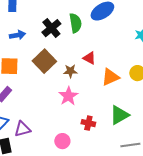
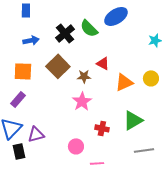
green semicircle: (75, 23) -> (89, 28), turned 144

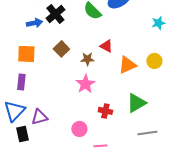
black cross: (65, 33) -> (55, 14), moved
brown square: (58, 66) -> (61, 49), size x0.7
purple rectangle: (18, 99) -> (21, 82), turned -35

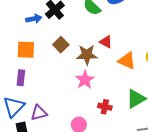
brown star: (87, 59) -> (87, 55), size x1.5
orange triangle: (127, 65) -> (127, 61), turned 48

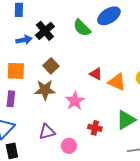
red triangle: (106, 42) -> (96, 74), moved
brown star: (87, 55) -> (45, 90), moved
purple triangle: (39, 113) -> (47, 132), moved

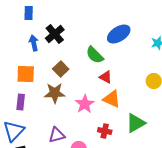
blue ellipse: (109, 16) -> (119, 34), moved
green semicircle: (82, 28) -> (95, 55), moved
blue arrow: (24, 40) -> (34, 43), turned -91
orange triangle: (117, 82) -> (112, 99), moved

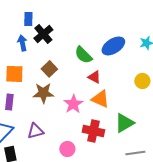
blue rectangle: (29, 13) -> (28, 19), moved
blue ellipse: (119, 34) -> (113, 46), moved
red cross: (105, 131) -> (93, 131), size x1.5
purple triangle: (57, 135) -> (35, 131), moved

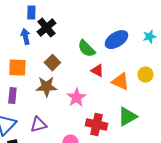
orange triangle: (100, 99) -> (120, 82), moved

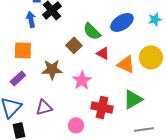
brown square: (52, 63) -> (74, 45), moved
yellow circle: (145, 75) -> (151, 57), size x1.5
purple rectangle: (12, 96) -> (18, 78), turned 42

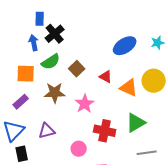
green semicircle: (92, 31) -> (51, 62), moved, turned -78

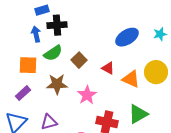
blue rectangle: (40, 19) -> (42, 10), turned 72
black cross: (55, 34) -> (57, 25), turned 36

